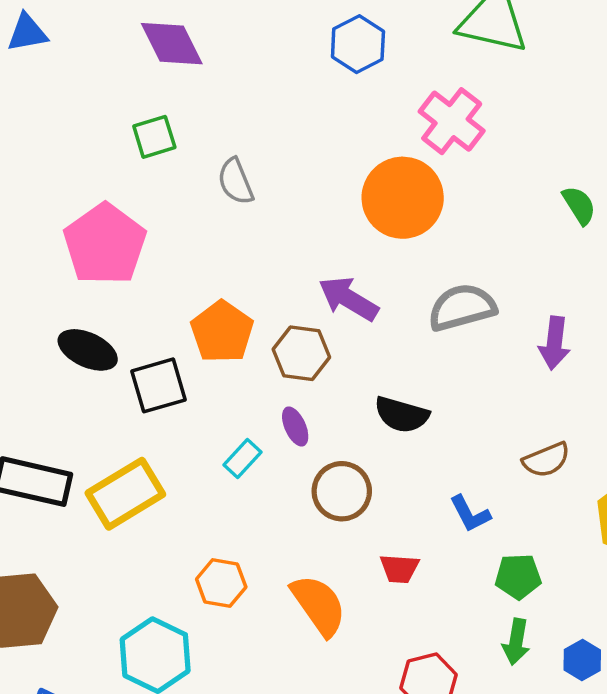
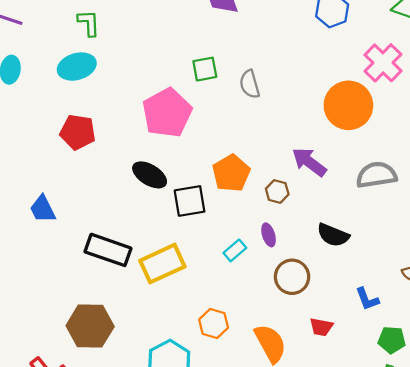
green square: (154, 137) -> (205, 69), moved
brown hexagon: (301, 353) -> (277, 191), size x0.7

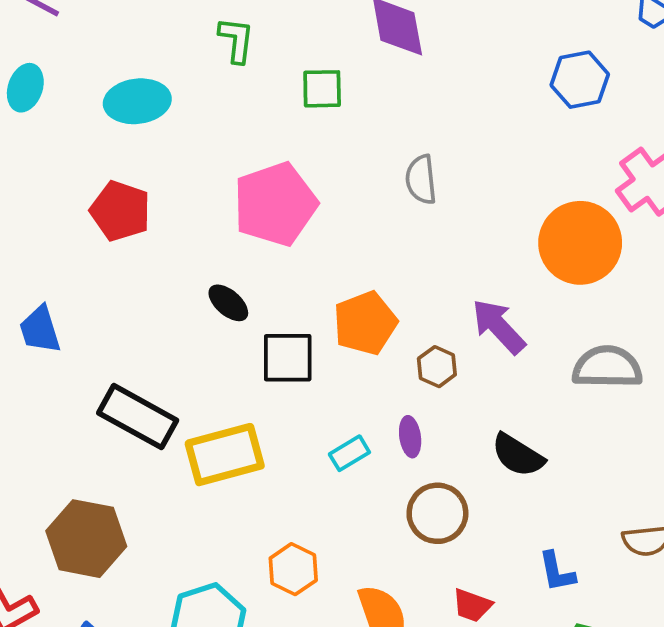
green L-shape: (89, 23) -> (236, 40), moved
green square: (205, 69) -> (322, 89), moved
black ellipse: (150, 175) -> (228, 303), size x0.7

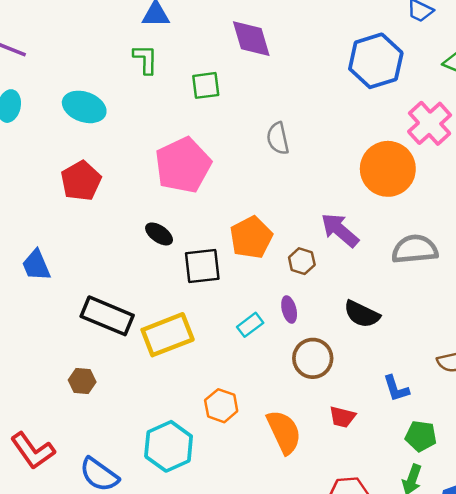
blue hexagon: (580, 80) -> (376, 61), size x1.4
cyan ellipse: (137, 101) -> (84, 107), turned 33
red pentagon: (120, 211) -> (81, 181), turned 30
brown hexagon: (86, 539) -> (82, 381), moved, size x0.5

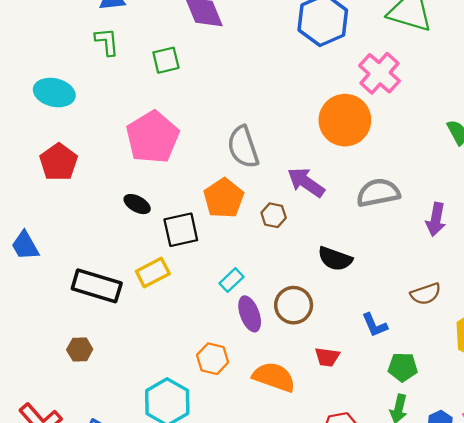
gray semicircle: (278, 138) -> (243, 147), moved, size x1.4
purple ellipse: (289, 310) -> (250, 314), moved, size x1.4
yellow rectangle: (168, 335) -> (153, 273), moved, size x0.7
orange semicircle: (284, 432) -> (274, 377), turned -39

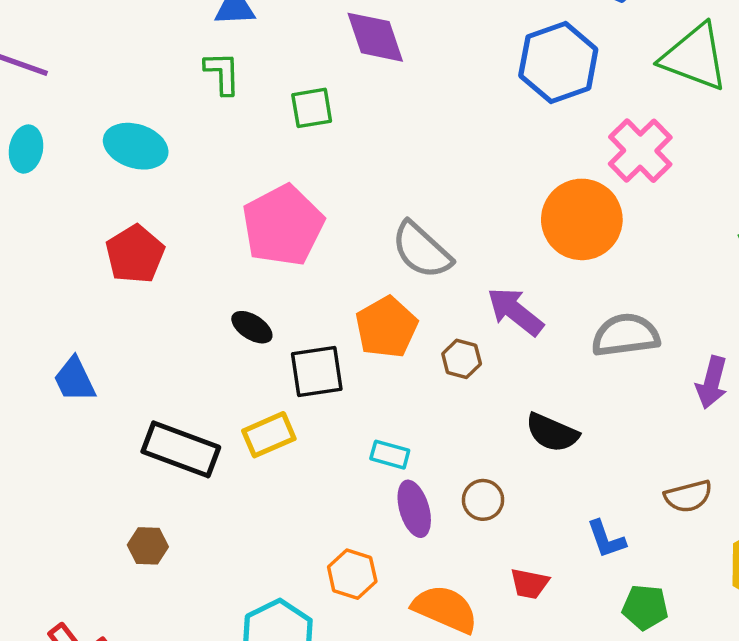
gray semicircle: (243, 147) -> (422, 250), turned -33
cyan rectangle: (232, 280) -> (390, 455), turned 55
brown circle: (294, 305) -> (483, 500), size x0.7

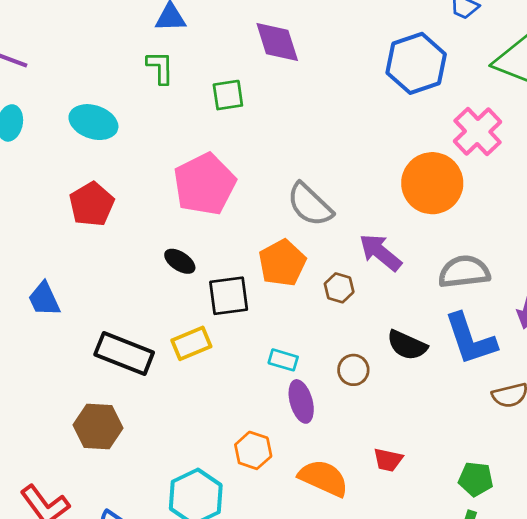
brown circle: (483, 500) -> (353, 370), moved
blue L-shape: (606, 539) -> (470, 339), moved, size x1.8
brown hexagon: (148, 546) -> (98, 426), size x1.6

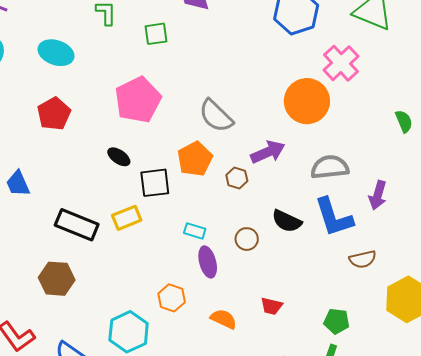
purple arrow: (380, 252) -> (268, 152), turned 116
orange semicircle: (324, 478) -> (224, 319), size x0.7

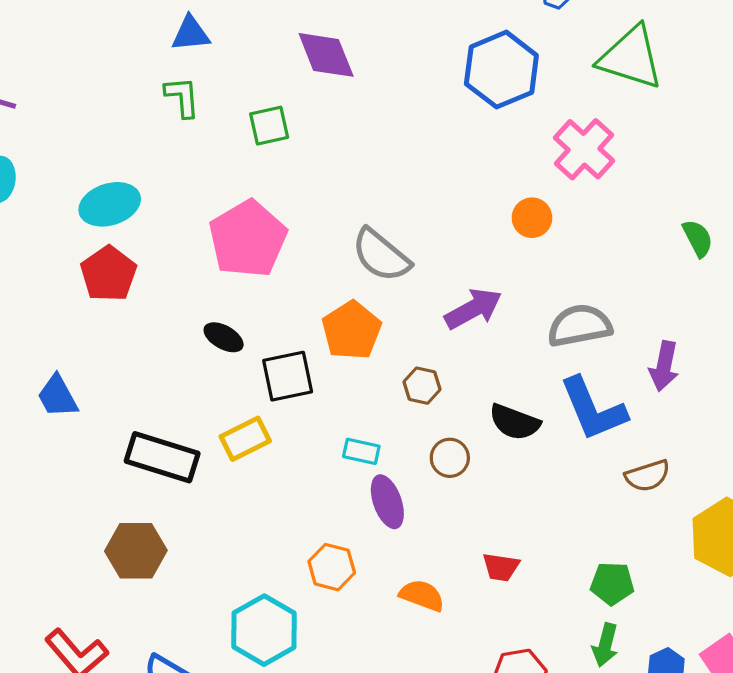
cyan ellipse: (56, 53) -> (110, 204), moved, turned -32
orange circle: (307, 101) -> (532, 218), size x0.5
brown hexagon: (237, 178) -> (422, 386), moved

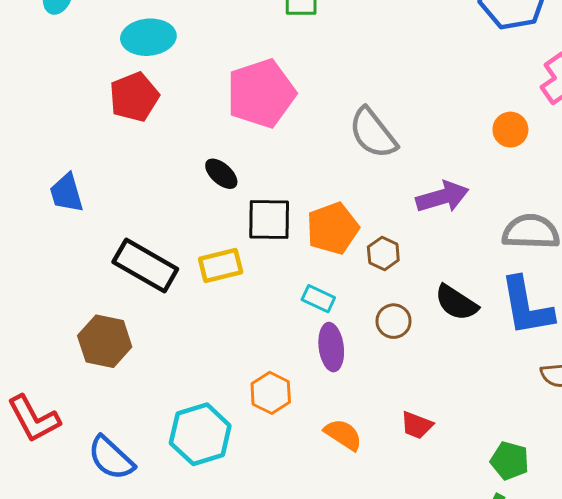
orange pentagon: (352, 330) -> (333, 228), moved

